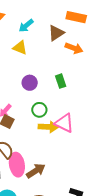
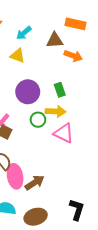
brown triangle: (56, 33) -> (55, 40), turned 30
purple circle: (30, 83) -> (28, 92), size x1.5
yellow arrow: (48, 127) -> (56, 111), moved

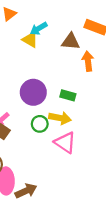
yellow triangle: (18, 56) -> (30, 40), moved
orange arrow: (73, 56) -> (88, 61), turned -126
green rectangle: (60, 90) -> (68, 95), turned -64

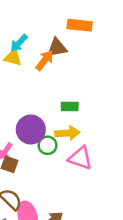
orange arrow: (88, 61) -> (45, 60), moved, turned 60
purple circle: (33, 92) -> (31, 130), moved

